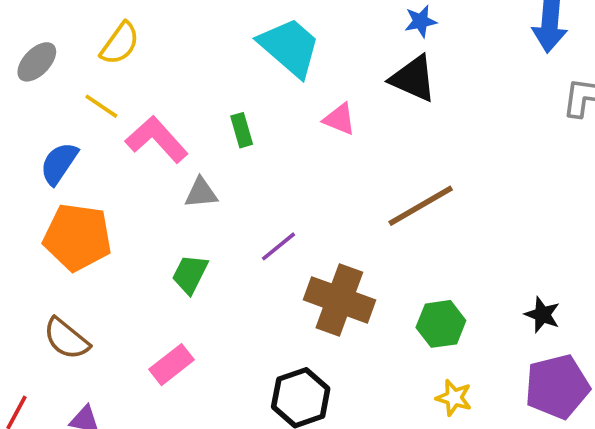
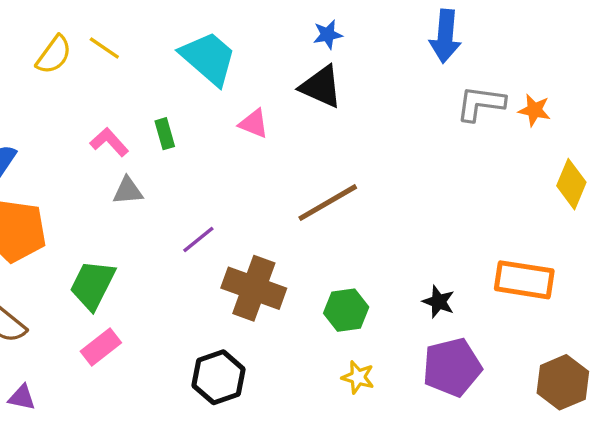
yellow line: (101, 106) -> (104, 48), moved
pink L-shape: (157, 139) -> (109, 142), moved, size x0.7
green trapezoid: (190, 274) -> (93, 285), moved, size x1.4

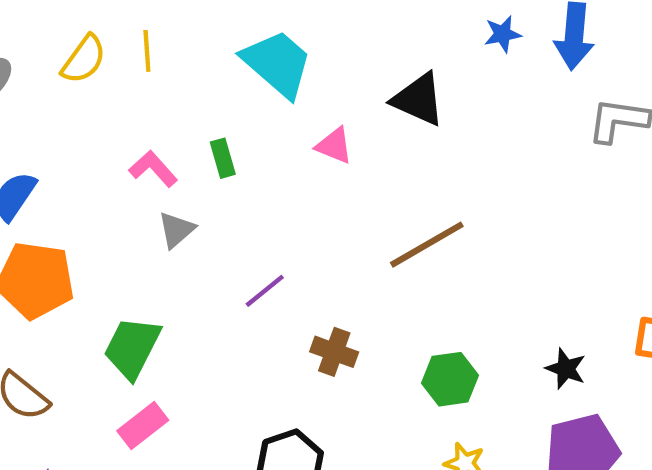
blue star: (328, 35) -> (503, 34), moved
yellow line: (104, 48) -> (147, 51), turned 52
gray triangle: (128, 191) -> (176, 230), turned -36
brown cross: (254, 288) -> (334, 352), size x0.6

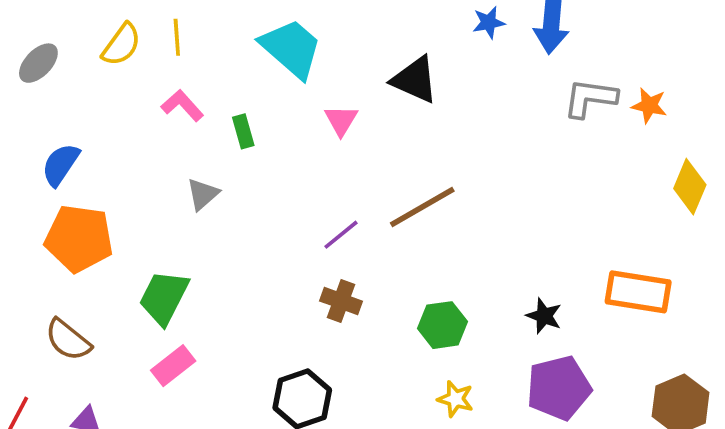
pink triangle: (334, 146) -> (341, 120), turned 39
pink L-shape: (153, 169) -> (182, 106), moved
purple line: (265, 291) -> (341, 235), moved

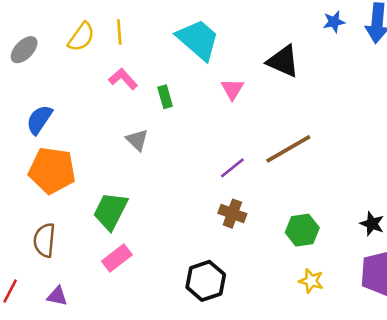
gray triangle: (203, 194) -> (137, 140), turned -35
brown semicircle: (68, 340) -> (44, 240), turned 56

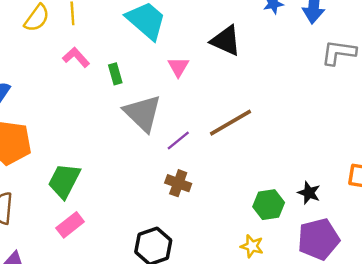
gray triangle: (137, 140) -> (143, 113), moved, size x1.8
green hexagon: (302, 230) -> (269, 205), moved

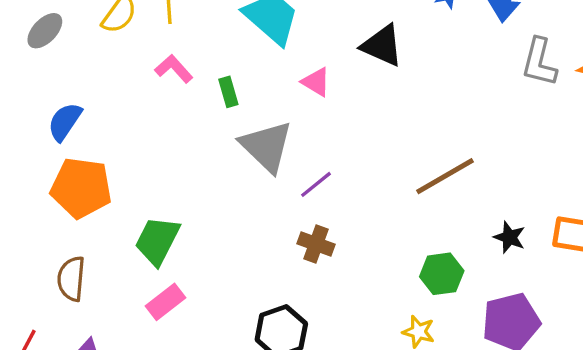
gray L-shape: (339, 53) -> (539, 62), turned -84
pink triangle: (178, 67) -> (316, 82), turned -30
brown line: (231, 123) -> (445, 176), moved
black star: (309, 193) -> (509, 237), moved

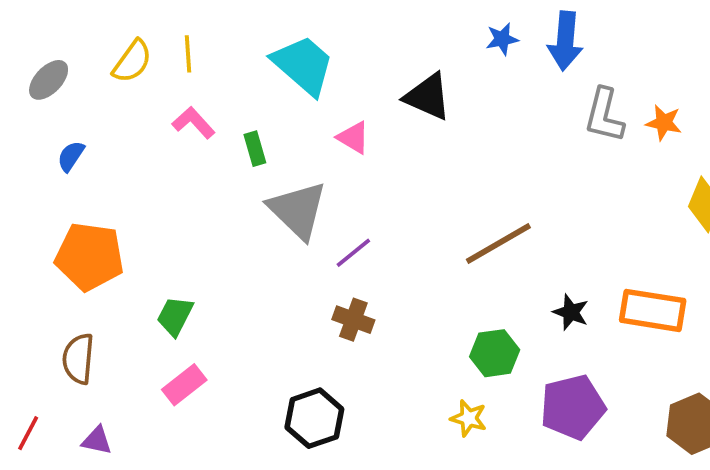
blue semicircle: (65, 122) -> (71, 156), moved, size x0.7
green trapezoid: (157, 241) -> (175, 316), size x0.7

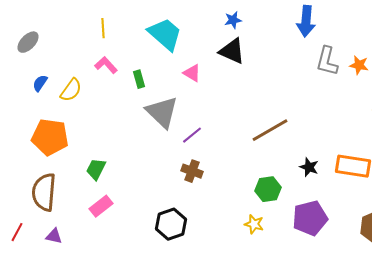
blue star: (502, 39) -> (233, 20), moved
yellow semicircle: (132, 61) -> (71, 90), moved
brown semicircle: (78, 359) -> (44, 192), size x1.4

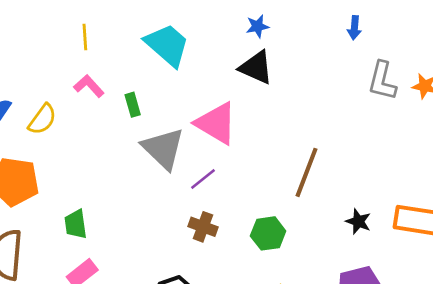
blue arrow: (306, 21) -> (354, 28), size x0.6
pink triangle: (192, 73) -> (216, 123), moved, size x1.8
brown line: (270, 130) -> (307, 172), turned -39
green trapezoid: (96, 169) -> (76, 224), turned -35
green hexagon: (268, 189) -> (268, 233), moved

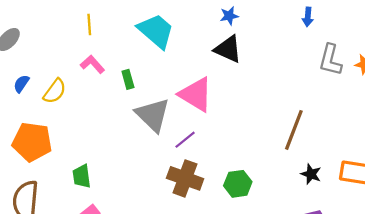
brown line: (307, 172) -> (294, 130), moved
brown cross: (203, 227) -> (185, 178), size x1.5

